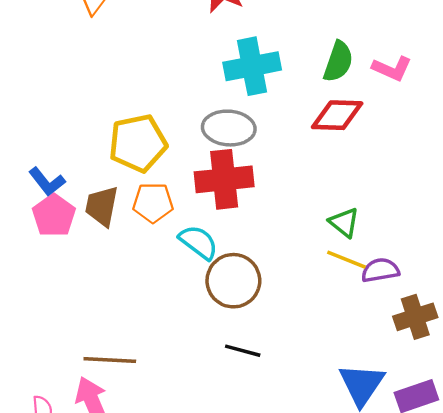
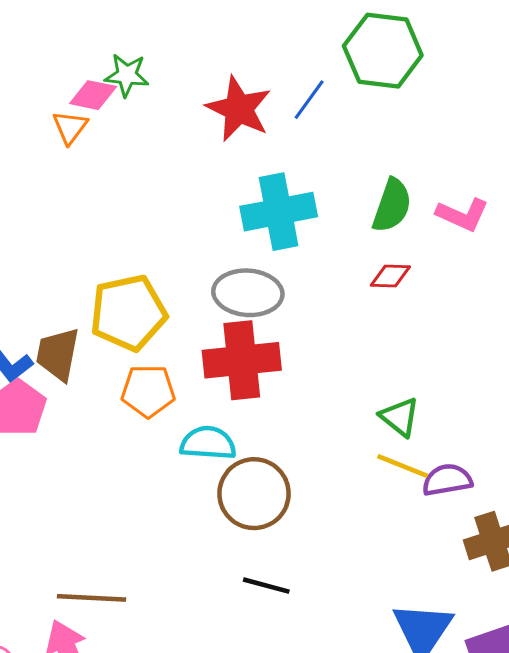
red diamond: (337, 115) -> (390, 276), size x0.6
brown trapezoid: (102, 206) -> (58, 354), moved
cyan semicircle: (198, 242) -> (208, 443), turned -33

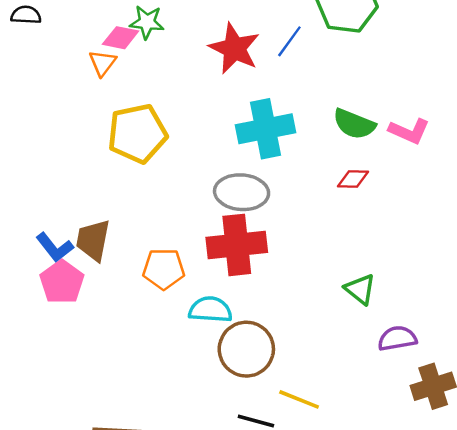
green semicircle: (392, 205) -> (354, 124), turned 93
yellow pentagon: (128, 313) -> (137, 134), moved
yellow line: (403, 466) -> (299, 399), moved

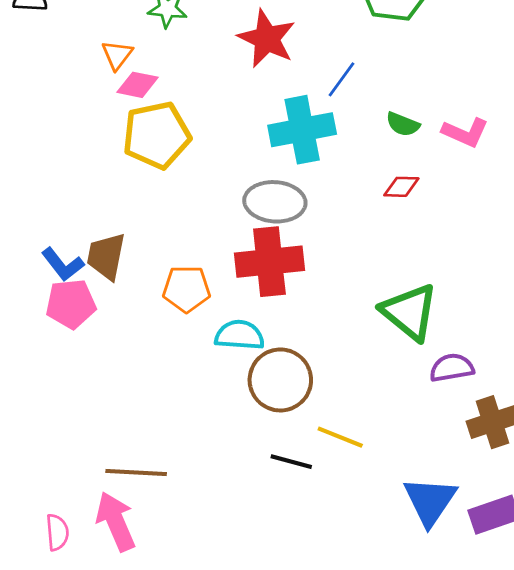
pink diamond: (121, 38) -> (138, 85), moved
blue line: (289, 41) -> (342, 79), moved
green semicircle: (354, 124) -> (403, 124), size x0.7
pink pentagon: (62, 282) -> (71, 304), turned 30
green triangle: (360, 289) -> (410, 312), size x1.6

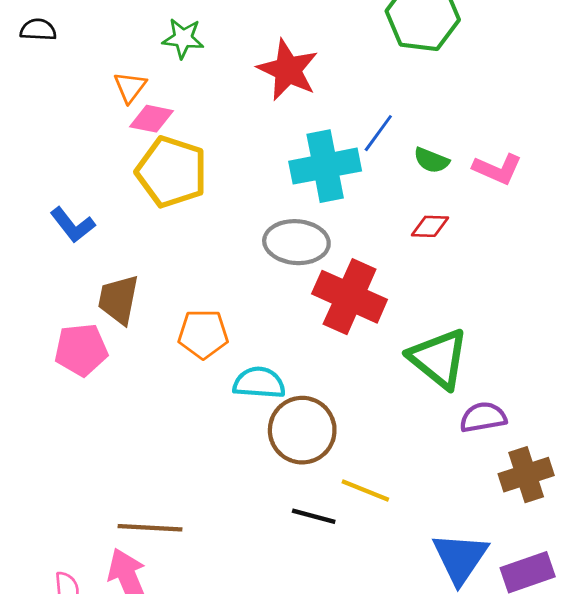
blue line: (342, 79) -> (378, 133), moved
yellow pentagon: (157, 135) -> (172, 172), turned 30
red cross: (269, 262) -> (350, 297), moved, turned 30
blue L-shape: (63, 264) -> (73, 225), moved

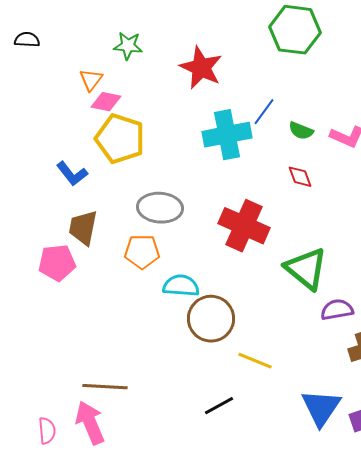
blue L-shape: (73, 225) -> (72, 174), moved
red diamond: (430, 226) -> (300, 177), turned 68
gray ellipse: (296, 242) -> (160, 208), moved
black line: (314, 516) -> (219, 406), moved, turned -44

